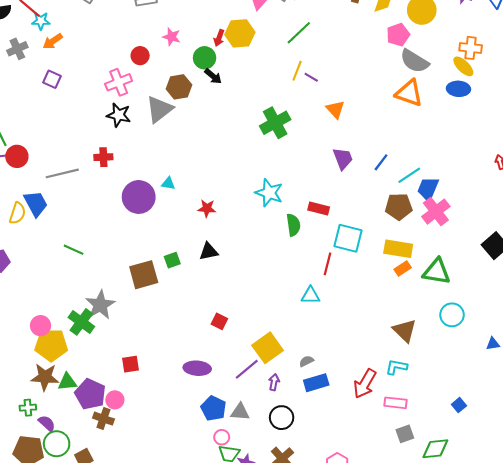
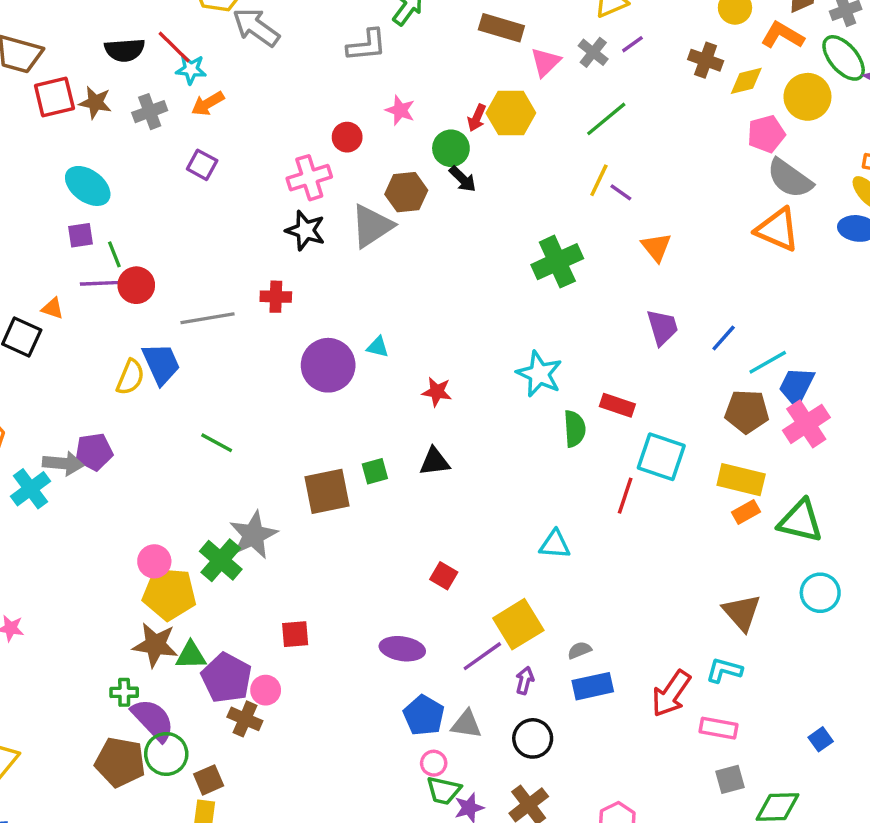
cyan triangle: (311, 296) -> (555, 544), moved
purple semicircle: (47, 423) -> (153, 720), size x1.6

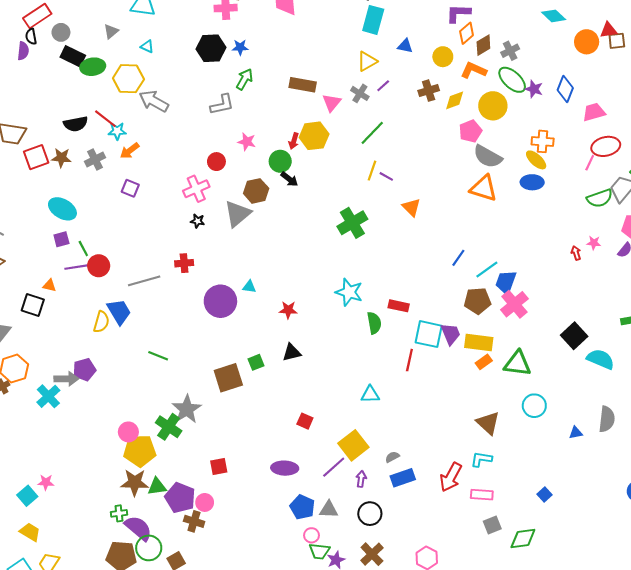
brown cross: (706, 60) -> (429, 91), turned -30
black star: (305, 230) -> (197, 221), size x0.6
purple trapezoid: (662, 327) -> (451, 334), moved

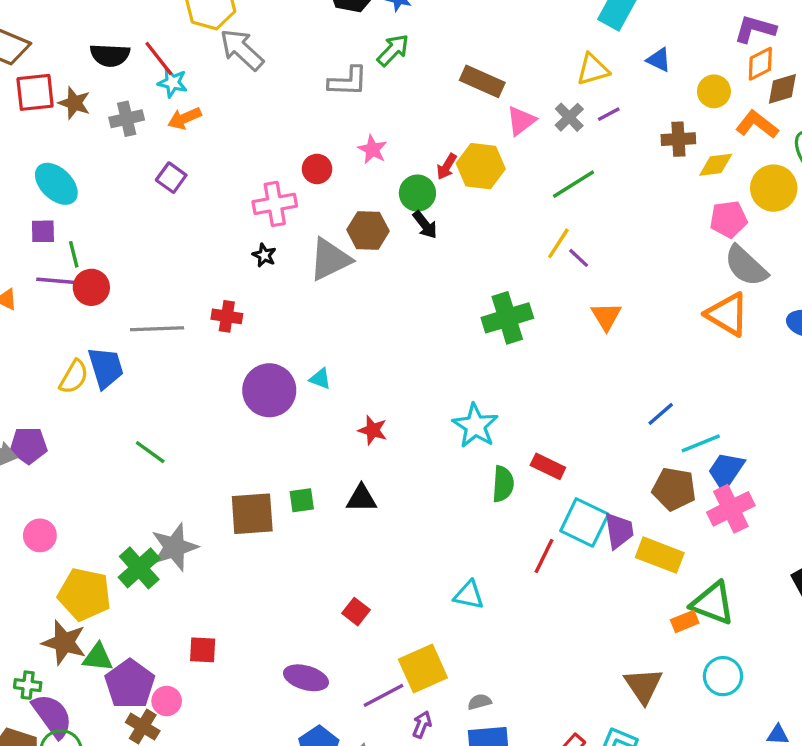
orange rectangle: (484, 362) -> (685, 621), moved
pink circle: (128, 432) -> (40, 535), moved

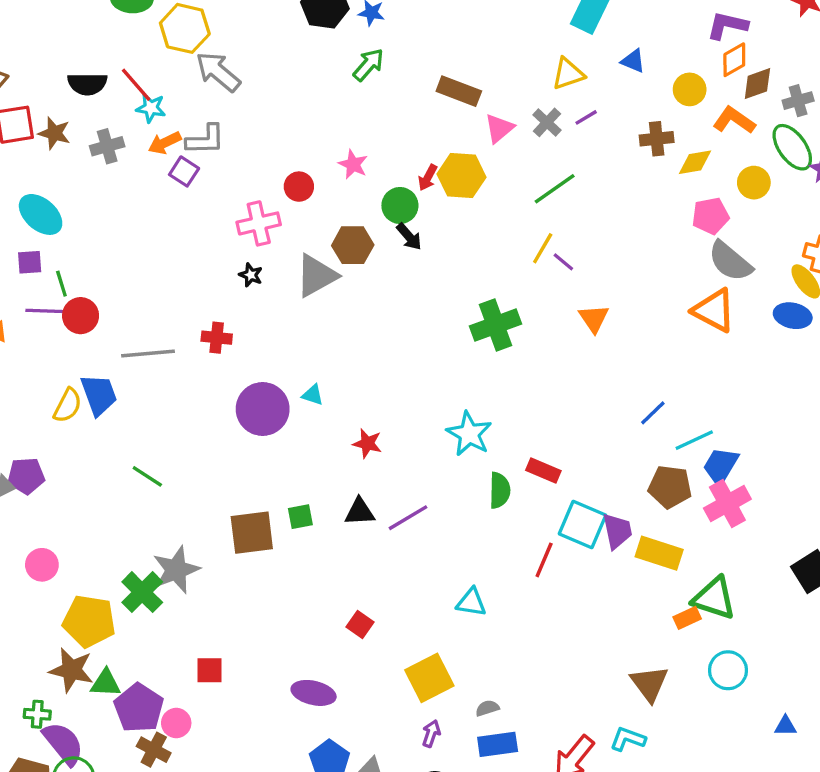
gray L-shape: (348, 81) -> (205, 140), moved
purple square: (171, 178) -> (184, 171), moved
yellow circle: (774, 188) -> (754, 183), size x0.7
purple line: (383, 695) -> (408, 518), moved

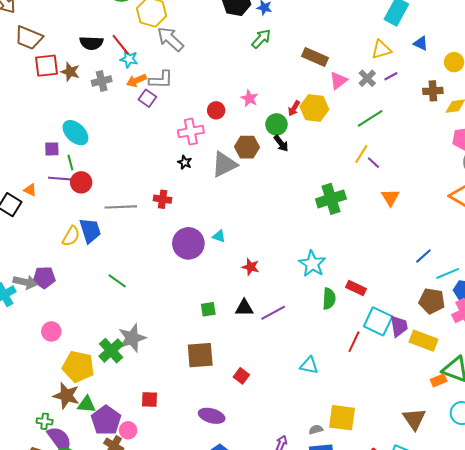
cyan ellipse: (41, 214) -> (75, 133), moved
brown square: (252, 533) -> (200, 355), moved
yellow square: (429, 678) -> (342, 418), moved, turned 32

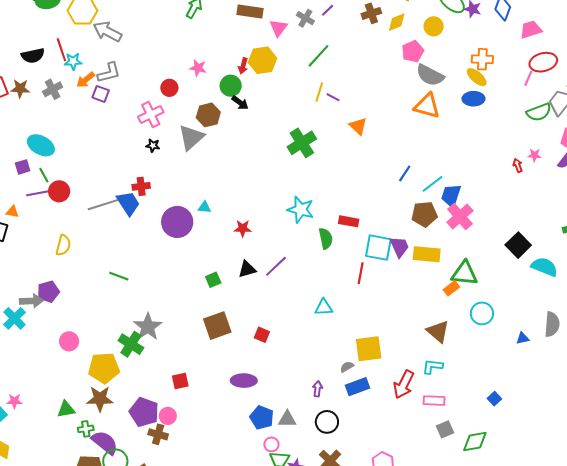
red line: (121, 45) -> (61, 50), turned 35
blue trapezoid: (90, 230) -> (128, 203), moved
green triangle: (87, 404) -> (66, 409), moved

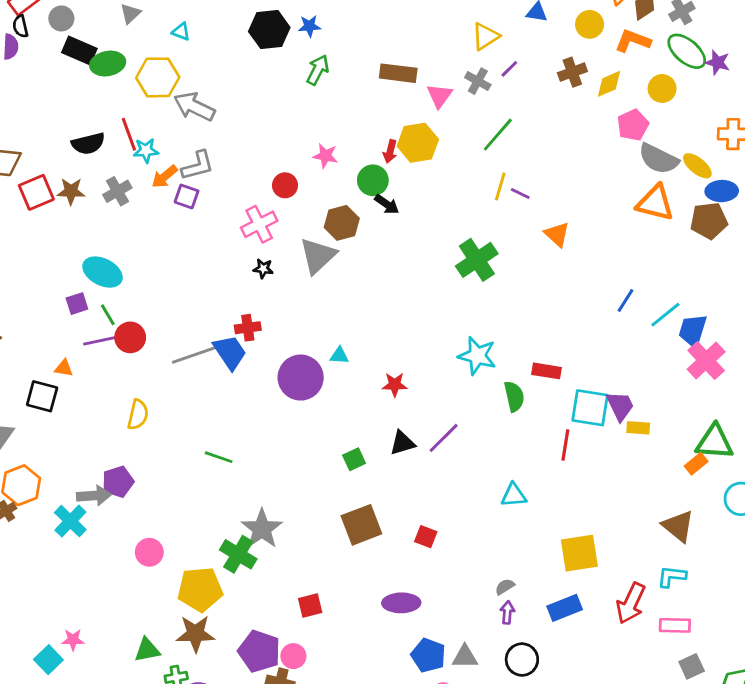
yellow ellipse: (477, 77) -> (697, 166), moved
brown pentagon: (424, 214) -> (709, 221), moved
yellow rectangle: (427, 254) -> (638, 428), moved, size x0.6
gray semicircle: (347, 367) -> (505, 587), moved

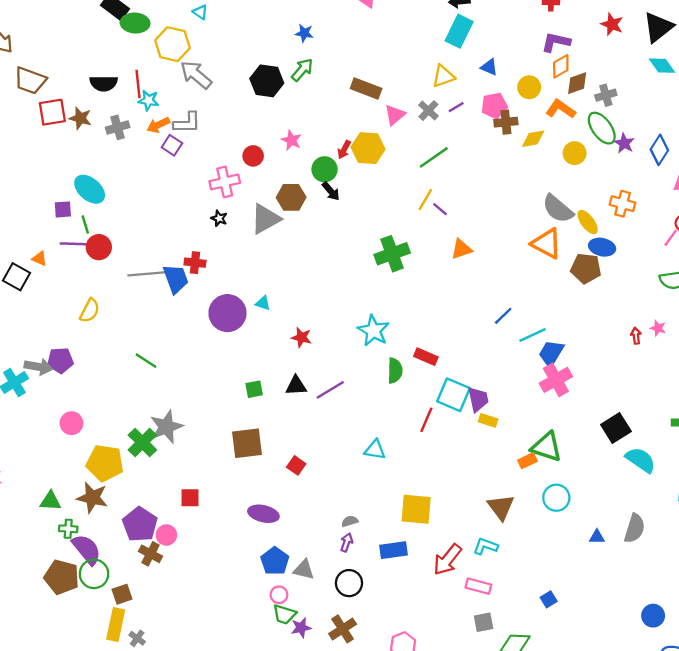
black hexagon: (269, 29) -> (267, 81), moved
pink pentagon: (633, 125) -> (494, 106), moved
orange triangle: (557, 234) -> (461, 249), turned 45

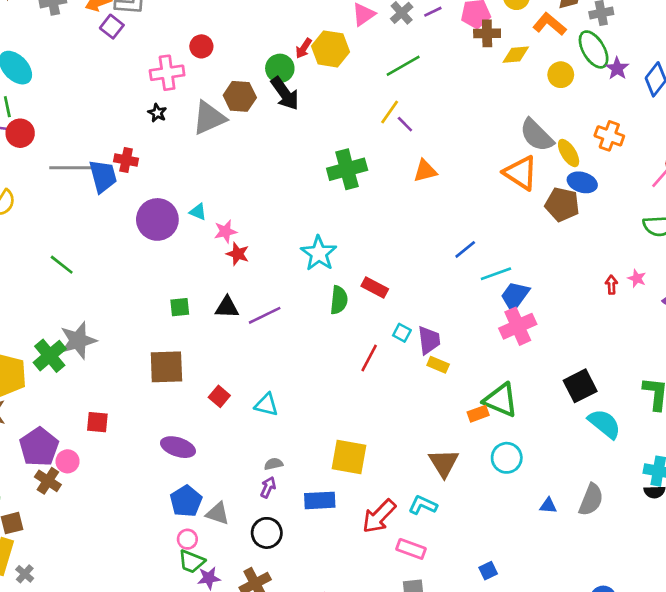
pink star: (291, 140) -> (225, 231), moved, turned 30
black arrow: (331, 191) -> (285, 94), size x1.5
cyan square: (454, 395) -> (402, 333), size x0.5
cyan triangle: (375, 450) -> (266, 405), moved

